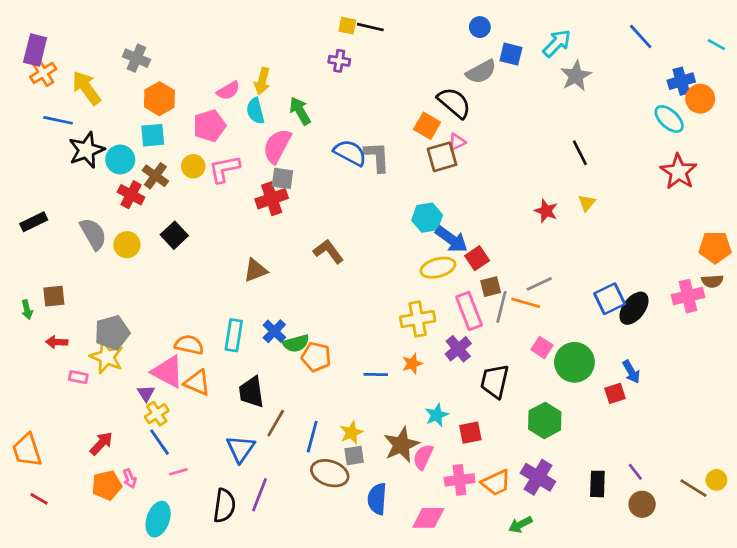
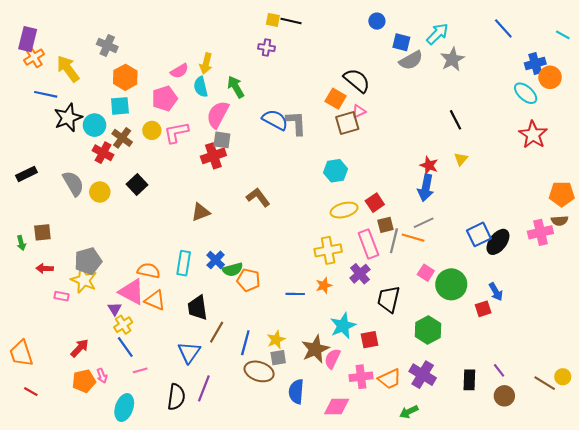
gray semicircle: (481, 72) -> (411, 60), moved
blue arrow: (451, 239) -> (426, 188), moved, turned 65
cyan star: (437, 415) -> (343, 326), size x1.4

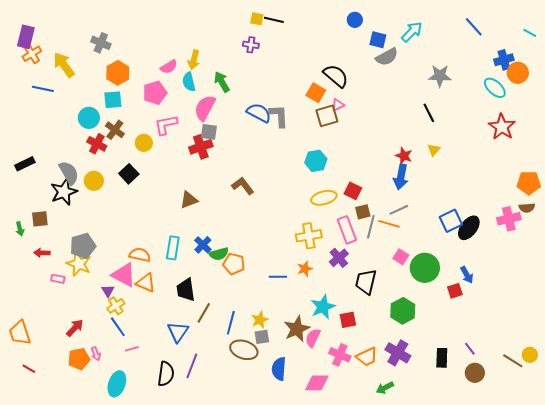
gray star: (452, 59) -> (440, 76), moved, turned 30
black star: (68, 118) -> (64, 192), moved
yellow circle: (152, 130) -> (144, 143), moved
red square: (375, 203) -> (353, 191), turned -30
pink cross: (361, 377) -> (340, 355), turned 30

